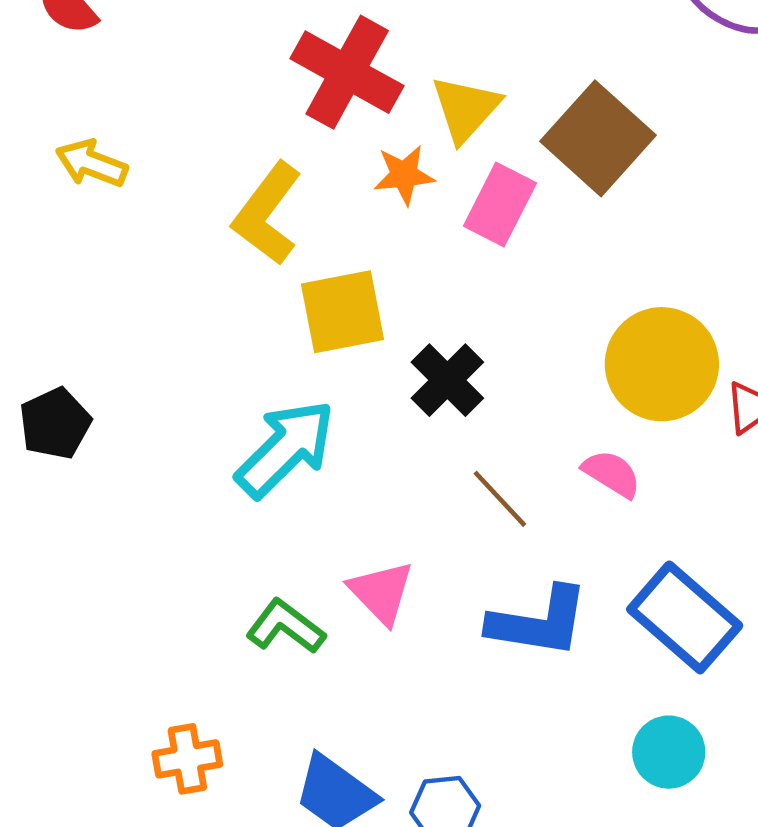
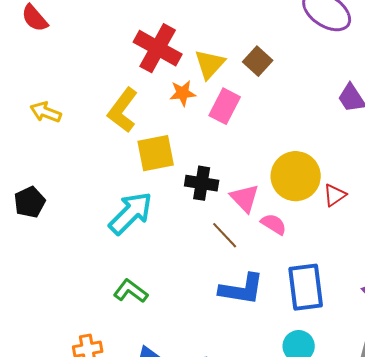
brown square: (598, 138) -> (258, 61), moved, size x0.6
yellow arrow: (92, 163) -> (46, 112), moved
black cross: (447, 380) -> (202, 183), turned -36
pink triangle: (381, 592) -> (245, 198), moved
blue rectangle: (685, 617) -> (306, 287), turned 42

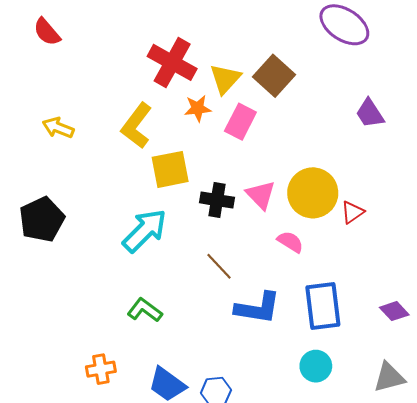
brown square: (258, 61) -> (274, 76), size x1.4
pink triangle: (245, 198) -> (261, 195), moved
black pentagon: (30, 202) -> (42, 219), size x1.4
brown line: (225, 235) -> (219, 266), moved

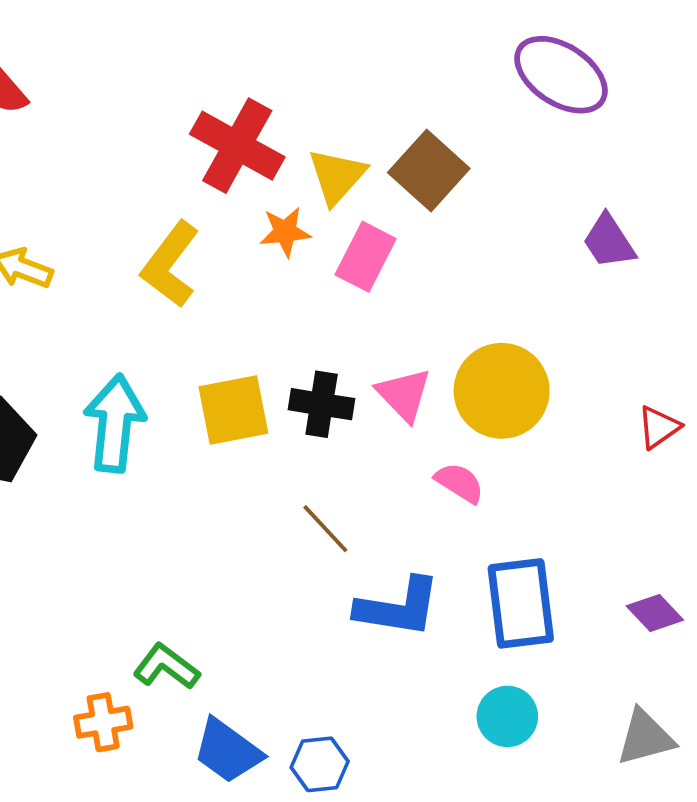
yellow square: (170, 169) -> (233, 410), moved
red triangle: (352, 212) -> (659, 427), moved
cyan arrow: (145, 231) -> (115, 423), moved, turned -39
green L-shape: (145, 310) -> (166, 667), moved

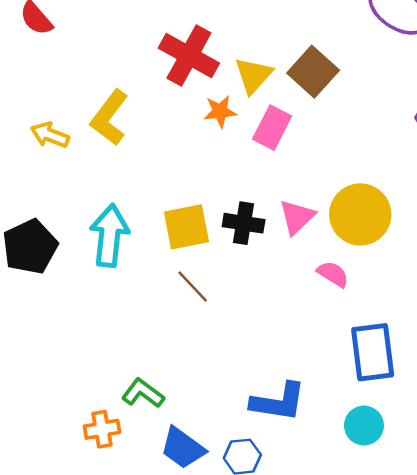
yellow L-shape: (170, 264) -> (109, 118), moved
pink triangle: (404, 395) -> (297, 217), turned 30
brown line: (325, 529) -> (193, 286), moved
blue L-shape: (398, 607) -> (278, 402), moved

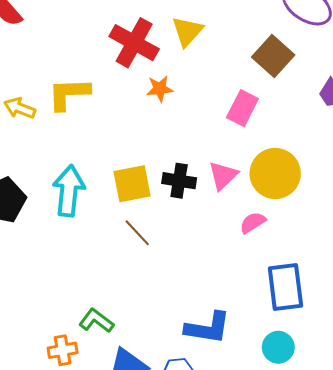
brown square: (313, 72) -> (273, 56), moved
yellow triangle: (253, 75) -> (187, 31), moved
yellow L-shape: (109, 118) -> (69, 94), turned 51
pink rectangle: (272, 128) -> (242, 108), moved
pink semicircle: (333, 274) -> (253, 223), turned -64

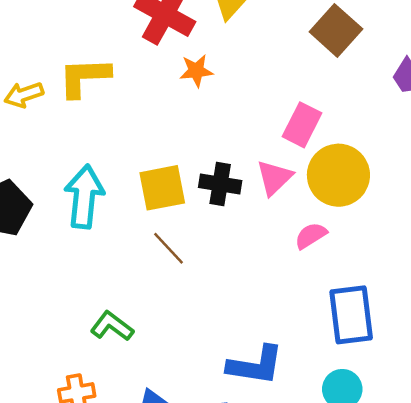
yellow arrow: (20, 108) -> (24, 95), turned -40
pink rectangle: (242, 108) -> (302, 125), moved
green L-shape: (96, 321) -> (112, 326), moved

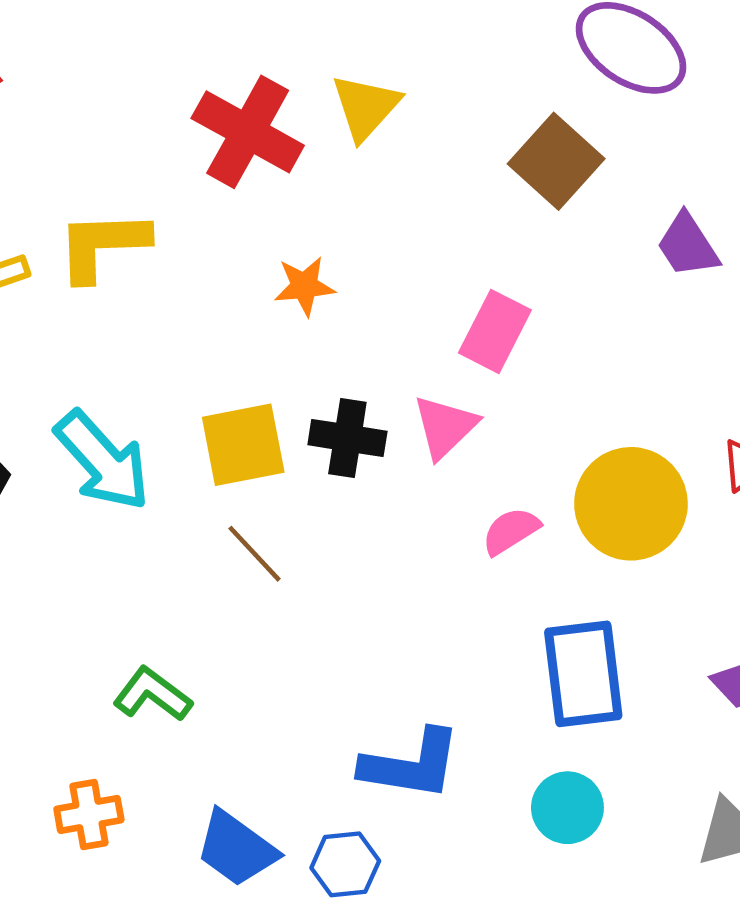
orange star: (196, 71) -> (304, 286), moved
yellow circle: (338, 175) -> (631, 504), moved
cyan arrow: (84, 197) -> (103, 461), turned 132

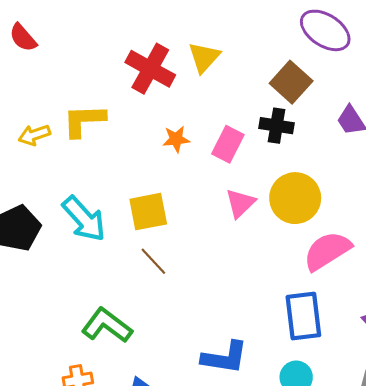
pink rectangle: (495, 331) -> (228, 144), moved
black cross: (347, 438) -> (277, 126), moved
yellow circle: (631, 504) -> (295, 198), moved
pink semicircle: (511, 531) -> (327, 251), moved, size x1.8
green L-shape: (152, 694) -> (107, 325), size x1.4

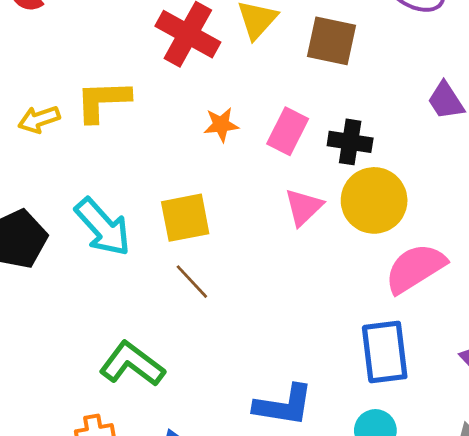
brown square: (291, 82) -> (331, 41), moved, turned -30
black cross: (277, 126) -> (350, 142), moved

